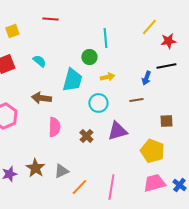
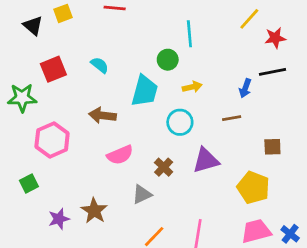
yellow square: (12, 31) -> (63, 13), moved
pink semicircle: (54, 127) -> (120, 155), turned 66
gray triangle: (61, 171) -> (142, 194), moved

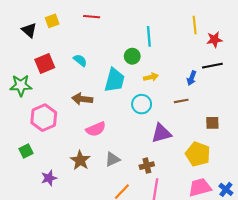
yellow line: (249, 19) -> (195, 25), turned -48
brown cross: (164, 167) -> (147, 166), moved, turned 32
brown star: (94, 211) -> (80, 160), moved

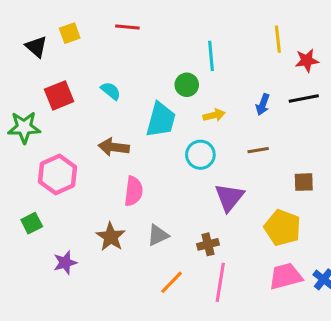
blue arrow: (192, 78) -> (263, 105), moved
pink semicircle: (96, 129) -> (134, 191), turned -60
purple triangle: (161, 133) -> (229, 197), turned -35

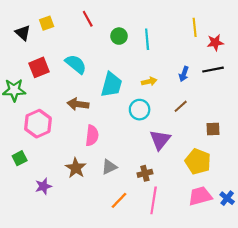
red line: (127, 27) -> (88, 19), turned 56
green circle: (187, 85) -> (119, 36), moved
cyan semicircle: (111, 91) -> (76, 64), size x1.5
brown line: (258, 150) -> (181, 106), turned -32

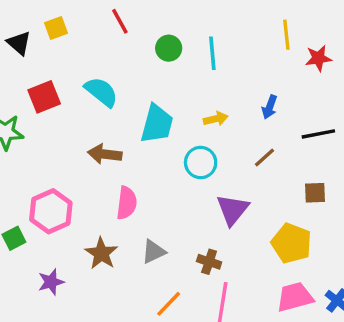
black line: (213, 70) -> (318, 134), moved
pink hexagon: (38, 124) -> (51, 211), moved
brown cross: (145, 173) -> (209, 262), turned 32

